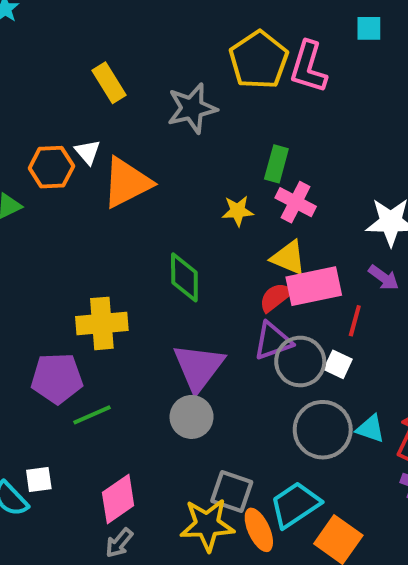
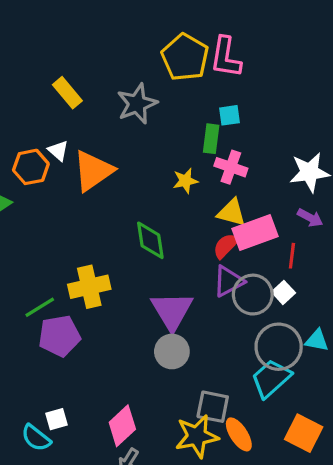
cyan square: (369, 28) -> (229, 115), moved
white square: (338, 364) -> (283, 292), turned 30
green line: (92, 415) -> (40, 307), moved
cyan trapezoid: (295, 505) -> (271, 378), moved

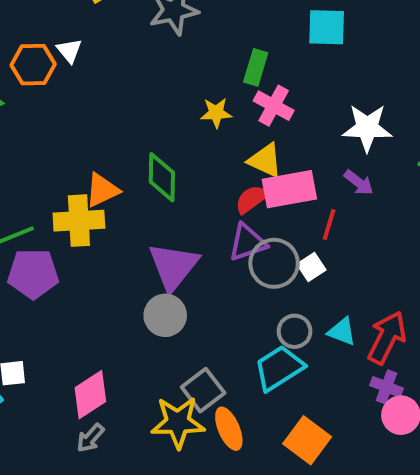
cyan square: (229, 115) -> (327, 27), moved, size x1.5
orange triangle: (93, 171) -> (102, 190), moved, size x0.7
gray circle: (279, 347) -> (295, 331), size x0.6
gray square: (213, 407) -> (203, 390), turned 32

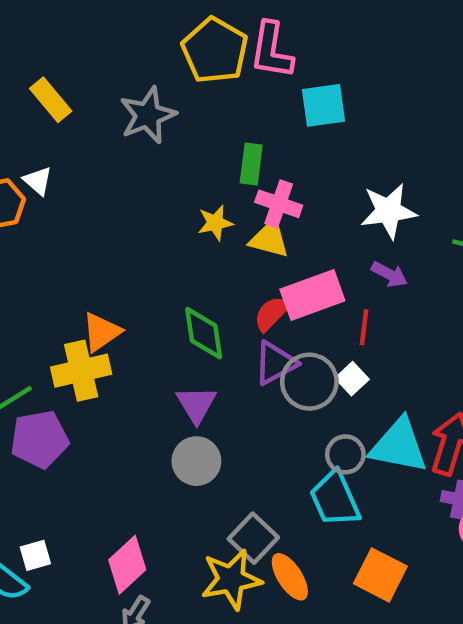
yellow triangle: (265, 160) -> (269, 239), moved
green diamond: (162, 177) -> (204, 333), moved
purple triangle: (173, 266) -> (196, 404), size x0.7
cyan triangle: (342, 332) -> (399, 446), size x1.8
cyan trapezoid: (279, 368) -> (335, 499), turned -72

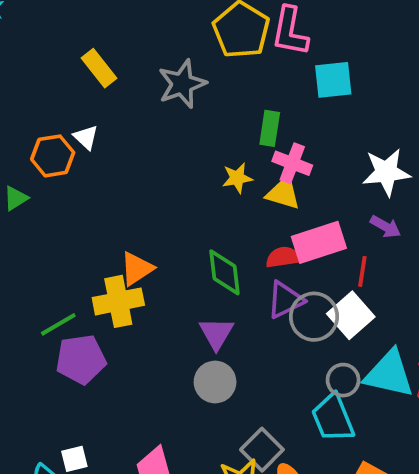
red semicircle: (272, 314) -> (283, 257), turned 36
white square: (352, 379) -> (351, 315), size x1.6

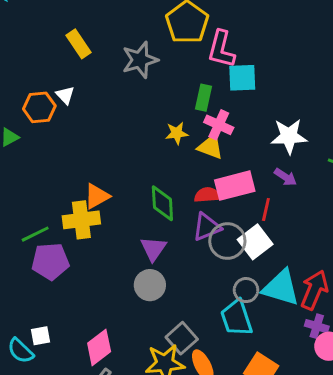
pink L-shape: (290, 31) -> (221, 49), moved
cyan square: (333, 80) -> (242, 78), moved

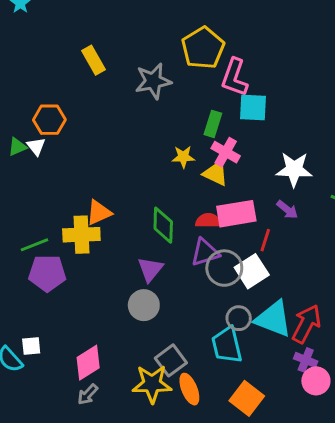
white triangle: (65, 95) -> (36, 146), moved

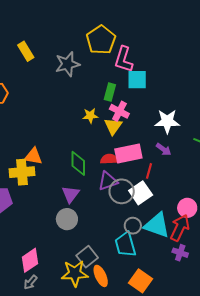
yellow triangle: (216, 173) -> (113, 126), turned 42
orange triangle: (99, 213) -> (33, 156), turned 36
pink circle: (316, 381) -> (187, 208), moved

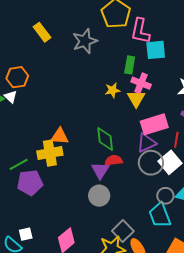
red semicircle: (109, 159) -> (114, 160), moved
purple triangle: (108, 181) -> (146, 143), moved

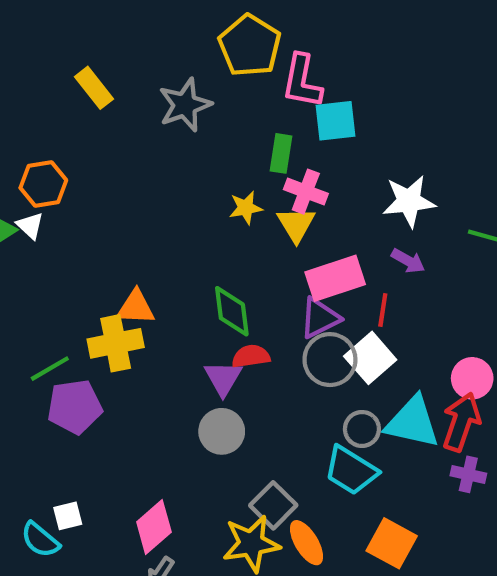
cyan trapezoid: (160, 215) -> (351, 470), turned -36

